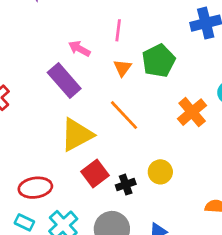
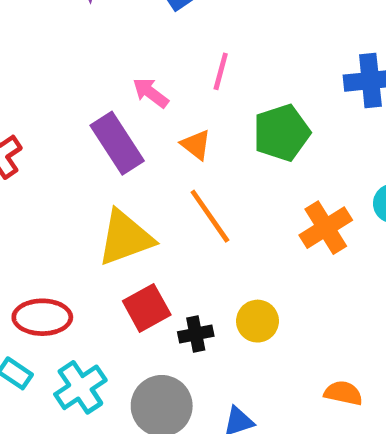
orange triangle: (122, 68) -> (196, 145), moved, turned -36

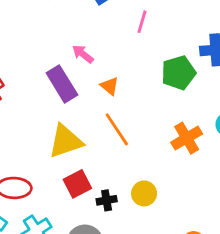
pink line: (221, 71) -> (142, 22), moved
green pentagon: (282, 133) -> (179, 73), moved

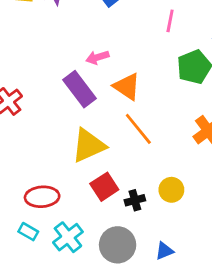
pink line: (142, 22) -> (170, 21), moved
pink arrow: (83, 54) -> (97, 57), turned -50
orange triangle: (110, 86) -> (127, 87), size x1.5

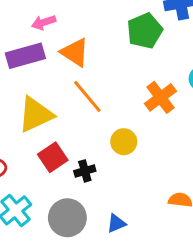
purple rectangle: (79, 89) -> (25, 56), turned -68
yellow circle: (171, 190) -> (124, 142), moved

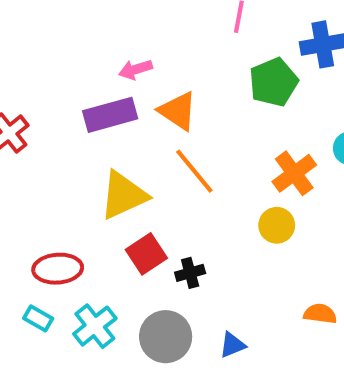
yellow circle: (124, 142) -> (277, 225), moved

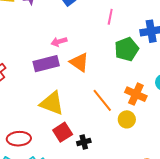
orange line: (194, 171) -> (102, 100), moved
orange cross: (294, 173) -> (136, 94), turned -30
yellow triangle: (123, 195) -> (52, 103), turned 44

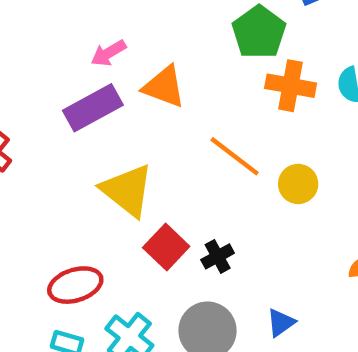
orange cross: (136, 94) -> (291, 86), moved
yellow triangle: (52, 103) -> (127, 190), turned 32

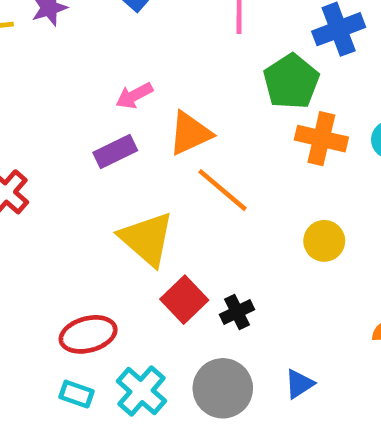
orange triangle: (164, 87) -> (190, 133), turned -48
purple rectangle: (93, 108) -> (115, 152), size x0.7
orange line: (235, 156) -> (222, 190), moved

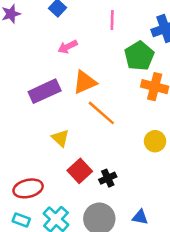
pink arrow: (134, 96) -> (68, 47), moved
purple rectangle: (115, 152) -> (45, 91), size x1.4
yellow triangle: (147, 239) -> (60, 138), size x0.6
blue triangle: (299, 384) -> (140, 217), turned 42

